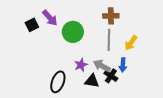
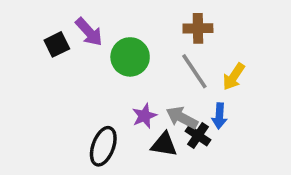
gray line: (109, 40) -> (194, 71), turned -35

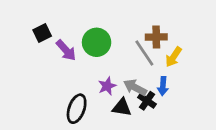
brown cross: (198, 28) -> (156, 37), moved
purple arrow: (89, 32) -> (66, 50), moved

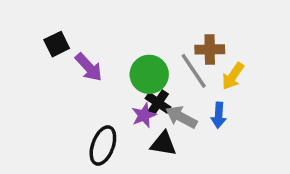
green circle: (97, 42) -> (149, 74), moved
black cross: (147, 101) -> (158, 103), moved

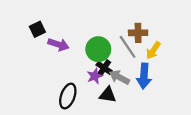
purple arrow: (89, 67) -> (58, 44), turned -30
blue arrow: (219, 115) -> (144, 76), size x1.5

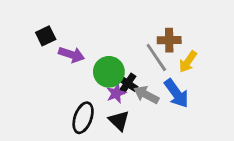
green circle: (98, 49) -> (109, 72), moved
blue arrow: (144, 76) -> (176, 93), turned -40
black triangle: (108, 95) -> (119, 121), moved, turned 36

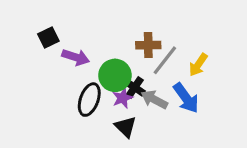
brown cross: (169, 40) -> (148, 45), moved
gray line: (156, 57) -> (165, 60), turned 72
black ellipse: (83, 118) -> (89, 100), moved

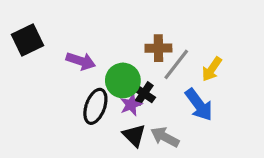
black square: (48, 38) -> (27, 40), moved, size x1.4
gray arrow: (154, 100) -> (165, 137), moved

